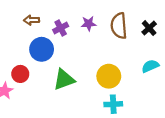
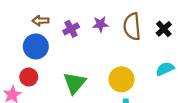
blue circle: (42, 49) -> (36, 46), moved
green triangle: (64, 80) -> (75, 83), turned -30

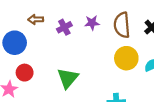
blue circle: (36, 46) -> (15, 43), moved
yellow circle: (122, 79) -> (126, 58), moved

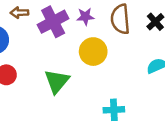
purple cross: (64, 27) -> (53, 22), size x1.6
yellow circle: (126, 58) -> (93, 52), moved

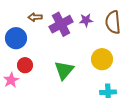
yellow circle: (93, 52) -> (102, 59), moved

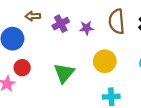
purple star: (86, 20) -> (87, 28), moved
purple cross: (61, 24) -> (61, 24), size x0.7

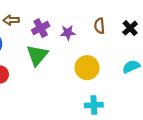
brown semicircle: (117, 21) -> (99, 26), size x0.6
green triangle: (64, 73) -> (37, 55), moved

